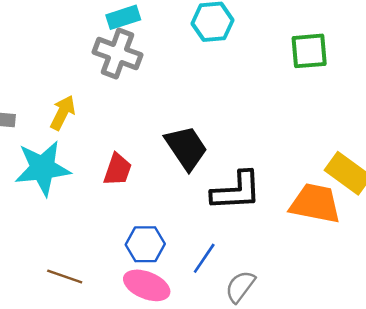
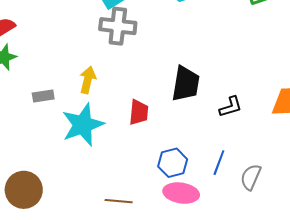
black trapezoid: (186, 148) -> (186, 84), turned 57
black L-shape: (236, 191) -> (231, 107), size x0.6

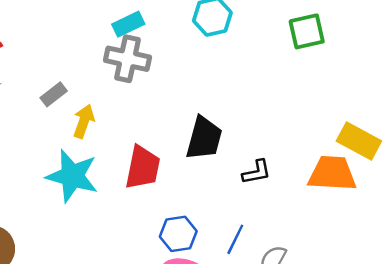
gray rectangle: (43, 96) -> (54, 94), moved, turned -35
red trapezoid: (139, 112) -> (143, 168), size x1.4
cyan star: (83, 125) -> (72, 176), turned 30

